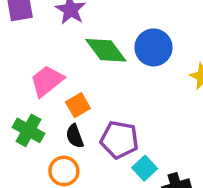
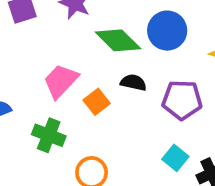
black semicircle: (75, 136) -> (133, 83), moved, turned 130
purple pentagon: (120, 140) -> (182, 100), moved

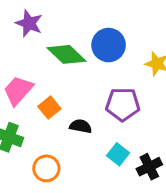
black semicircle: (133, 83) -> (81, 126), moved

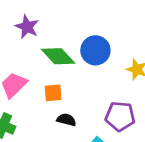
purple pentagon: (123, 104) -> (120, 116), moved
orange square: (49, 108) -> (53, 93), moved, turned 30

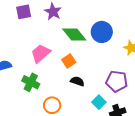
orange square: (53, 93) -> (69, 61), turned -32

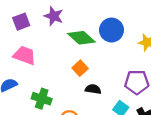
pink trapezoid: (41, 53) -> (25, 55), moved, turned 70

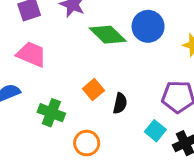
orange square: (80, 68) -> (93, 90), moved
black semicircle: (93, 89) -> (120, 103), turned 91

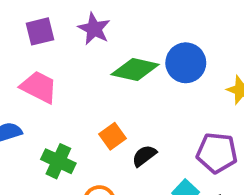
green diamond: (108, 35) -> (135, 69), turned -36
black semicircle: (120, 103) -> (144, 156), turned -144

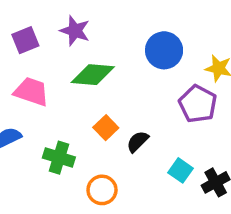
green diamond: (135, 69) -> (93, 75), moved
purple pentagon: (217, 153) -> (198, 104), moved, turned 30

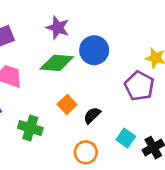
purple star: (75, 31) -> (58, 28), moved
blue circle: (164, 50) -> (94, 50), moved
orange circle: (102, 190) -> (86, 152), moved

